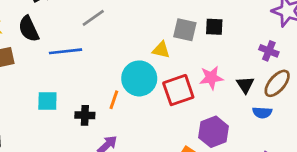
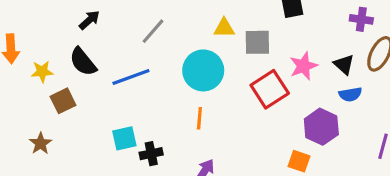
gray square: (185, 30) -> (257, 42), moved
yellow triangle: (161, 50) -> (224, 28), moved
cyan circle: (139, 78) -> (203, 70), moved
blue semicircle: (262, 112) -> (350, 94), moved
black cross: (85, 115) -> (151, 154), moved

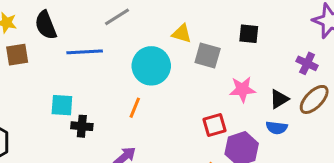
black triangle: (344, 64) -> (279, 99), turned 30
red square: (270, 89) -> (215, 125), moved, size x0.7

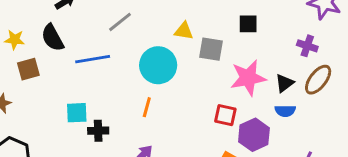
pink star: (242, 89) -> (248, 78), size x1.4
red square: (215, 125) -> (225, 115), turned 35

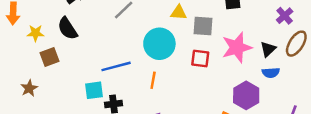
purple cross: (307, 46) -> (285, 16), turned 35
blue line: (93, 59) -> (116, 66), moved
red square: (225, 115) -> (200, 59), moved

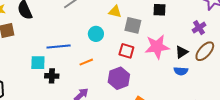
cyan circle: (159, 44) -> (96, 34), size x0.6
orange line: (153, 80) -> (86, 62), turned 48
purple hexagon: (246, 95) -> (119, 78), moved

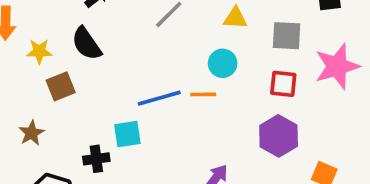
yellow triangle: (115, 12) -> (235, 18), moved
orange line: (86, 62) -> (203, 94), moved, turned 32
black cross: (52, 76) -> (96, 159), moved

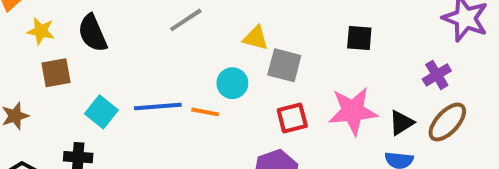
gray square: (287, 36) -> (284, 65), moved
red square: (283, 84) -> (292, 118), turned -32
cyan square: (127, 134) -> (101, 112), moved, turned 36

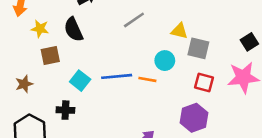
black square: (359, 38) -> (249, 42), moved, turned -36
red square: (292, 118) -> (204, 83), turned 30

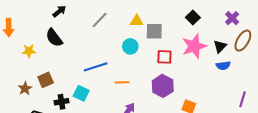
yellow star: (40, 29) -> (29, 51), moved
brown square: (50, 56) -> (46, 80), moved
orange line: (147, 79) -> (122, 82), moved
cyan square: (80, 81) -> (81, 93), moved

